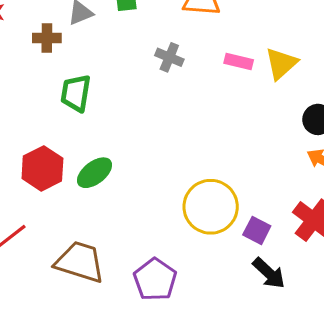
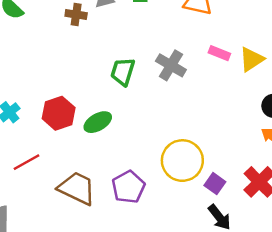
gray cross: (169, 57) -> (171, 65), moved, size x1.4
green trapezoid: (76, 93) -> (123, 72), moved
purple pentagon: (155, 280) -> (128, 187), moved

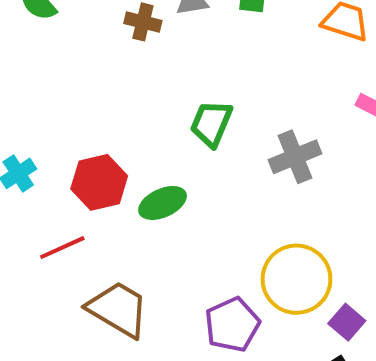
gray cross: (171, 65) -> (295, 157), moved, turned 32
red line: (26, 162) -> (62, 248), moved
purple pentagon: (128, 187) -> (232, 325), moved

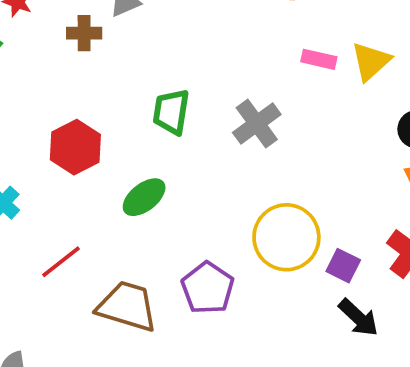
red hexagon: (99, 182) -> (75, 147), moved
purple pentagon: (232, 325) -> (208, 288), moved

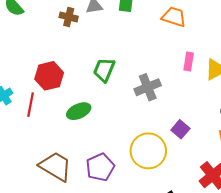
pink rectangle: (319, 59) -> (189, 62), turned 72
red line: (61, 262) -> (31, 105), moved, turned -55
purple square: (343, 266) -> (180, 129), moved

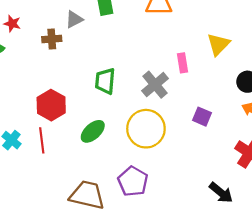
pink rectangle: (189, 62) -> (183, 63), moved
yellow circle: (148, 151) -> (146, 129), moved

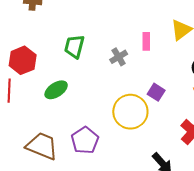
gray cross: (155, 85) -> (119, 57), size x0.7
yellow circle: (146, 129) -> (130, 112), moved

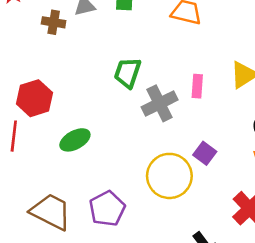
green trapezoid: (74, 47) -> (128, 73), moved
gray cross: (119, 57) -> (160, 103), size x1.5

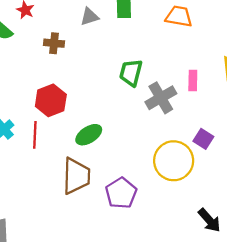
brown cross: (54, 22) -> (54, 43), moved
brown trapezoid: (51, 212) -> (76, 176), moved, turned 69

